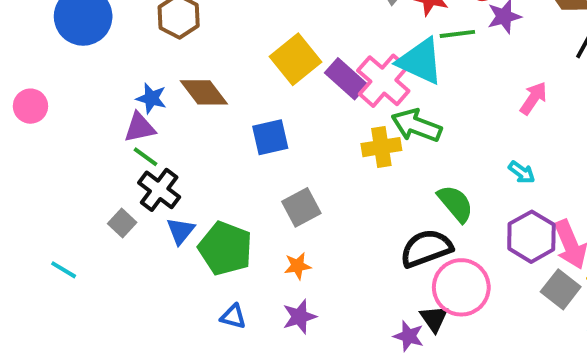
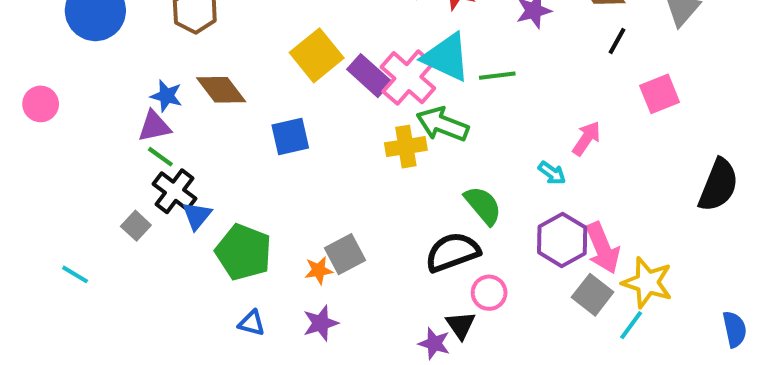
green line: (457, 34) -> (497, 76), moved
pink arrow: (533, 98) -> (586, 138), moved
gray square: (301, 207) -> (345, 254), moved
blue triangle: (181, 231) -> (197, 216), moved
pink circle: (461, 287) -> (489, 293), size x0.6

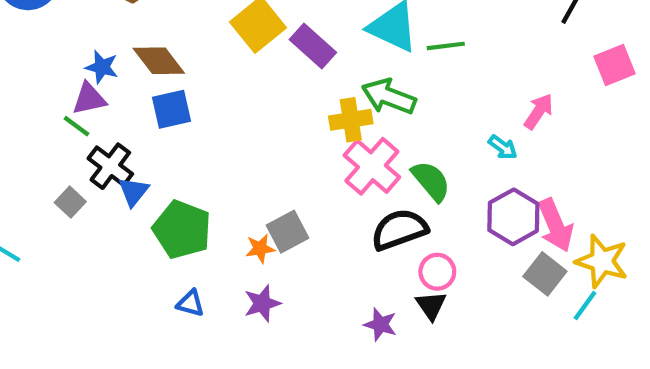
pink cross: (408, 78) -> (372, 166), moved
blue square: (290, 136) -> (171, 109), moved
green line: (160, 157) -> (77, 126), moved
black triangle: (461, 325) -> (431, 305), moved

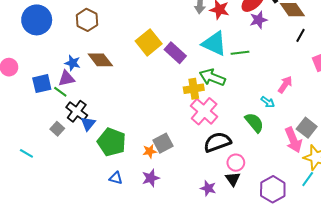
blue square: (171, 109) -> (42, 84), moved
green semicircle: (431, 181) -> (254, 123), moved
purple hexagon: (513, 217) -> (273, 189), moved
gray square: (545, 274) -> (307, 128), moved

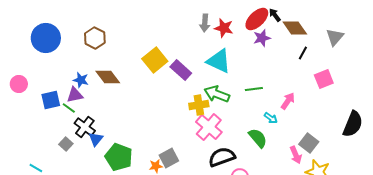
green line: (240, 53) -> (254, 89), moved
pink arrow: (293, 140) -> (296, 155), size x0.7

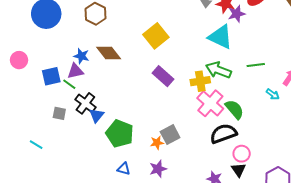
purple star: (262, 38) -> (237, 14), moved
purple rectangle: (181, 70) -> (163, 76), moved
green semicircle: (258, 138) -> (234, 109), moved
gray square: (66, 144) -> (59, 113), moved, turned -32

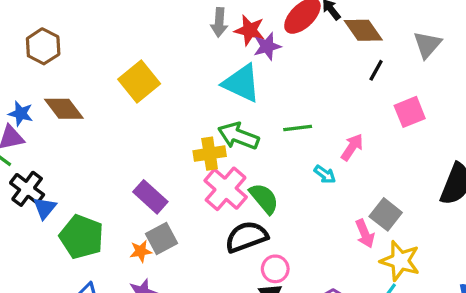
purple rectangle: (163, 76) -> (150, 197), moved

